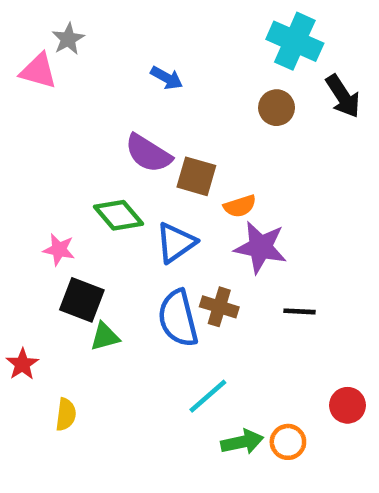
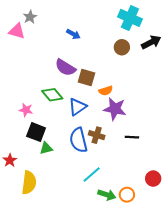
black arrow: (343, 96) -> (151, 42), turned -84
yellow semicircle: (66, 414) -> (29, 183), size x1.6
green arrow: (242, 442) -> (107, 195), turned 30

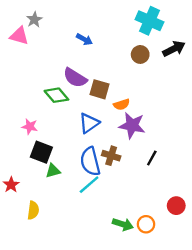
green diamond: (52, 95) -> (56, 95), moved
black line: (132, 137) -> (152, 158), turned -64
cyan line: (92, 174) -> (89, 185), moved
yellow semicircle: (29, 183) -> (33, 210), size x0.7

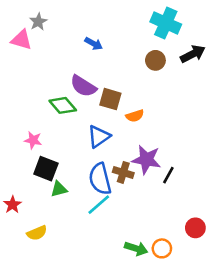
purple star: (132, 125) -> (146, 160), moved
yellow semicircle: (33, 210) -> (37, 233), turned 60

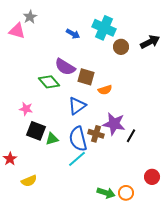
cyan cross: (166, 23) -> (104, 28), moved
green triangle: (59, 189) -> (52, 139), moved

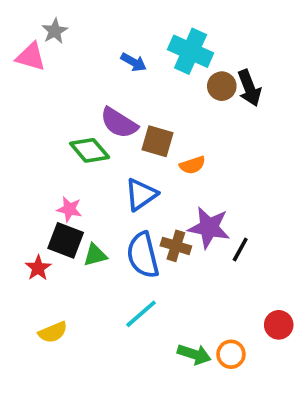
black arrow: (150, 42) -> (249, 88), moved, turned 96
pink star: (26, 109) -> (69, 209), moved
red star: (10, 159) -> (38, 268), moved
cyan line: (77, 159) -> (141, 314), moved

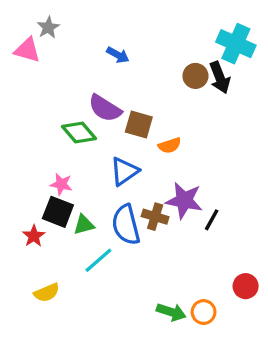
cyan cross: (191, 51) -> (236, 44), moved
cyan line: (141, 314) -> (98, 260), moved

